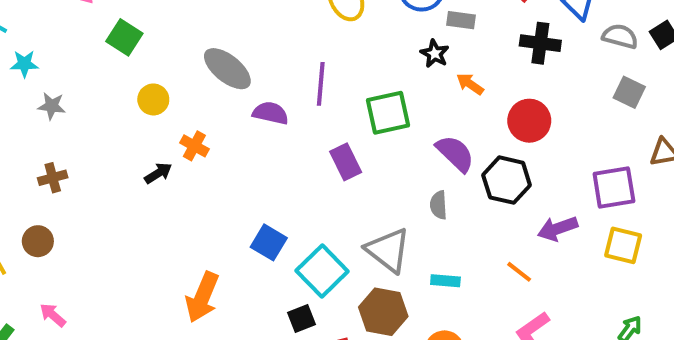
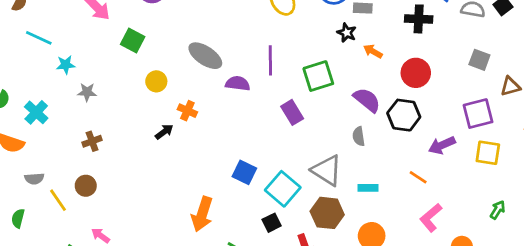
gray square: (629, 92) -> (479, 60), moved

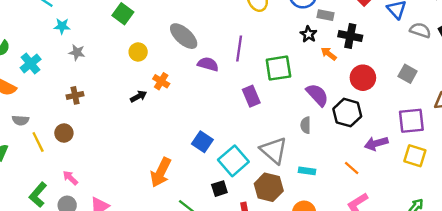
black cross: (419, 19) -> (350, 36), moved
gray square: (479, 60) -> (408, 74), moved

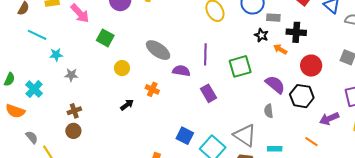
orange cross: (161, 81) -> (152, 89), moved
purple rectangle: (251, 96) -> (209, 93), moved
gray semicircle: (20, 120) -> (32, 137), turned -128
brown circle: (64, 133) -> (73, 131), moved

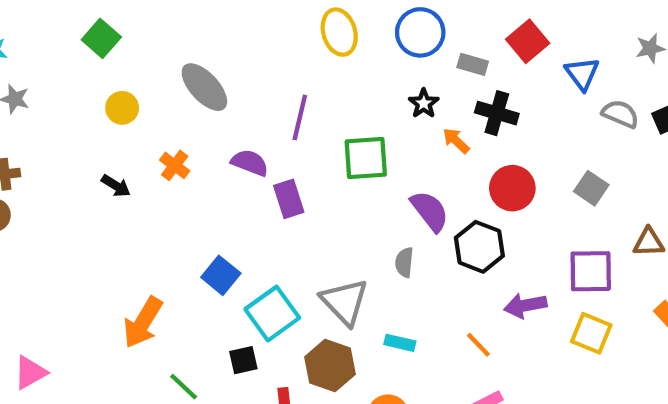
gray rectangle: (273, 18) -> (473, 64), moved
purple semicircle: (181, 71) -> (250, 163), moved
black arrow: (127, 105) -> (116, 186), turned 56

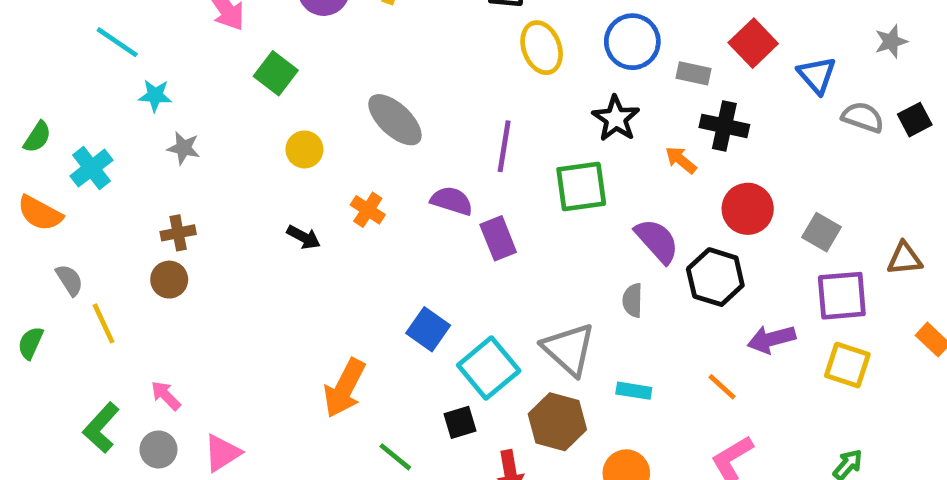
black star: (424, 103) -> (616, 118), moved, size x1.4
gray square: (591, 188) -> (821, 232), moved

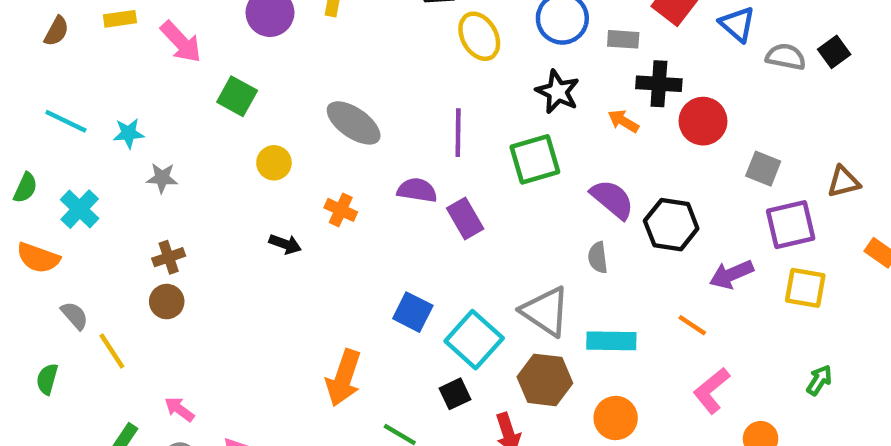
cyan line: (117, 42) -> (66, 121), moved
red circle: (748, 209) -> (703, 121), moved
cyan rectangle: (634, 391) -> (611, 341), size x1.5

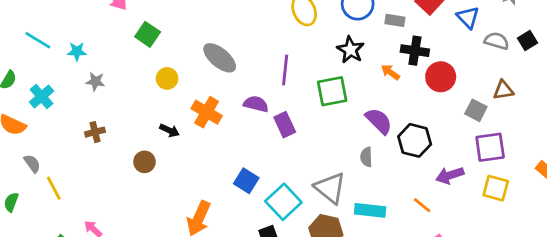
brown triangle: (844, 182) -> (503, 90), moved
orange cross: (341, 210) -> (207, 112), size x1.5
brown circle: (167, 302) -> (144, 162), moved

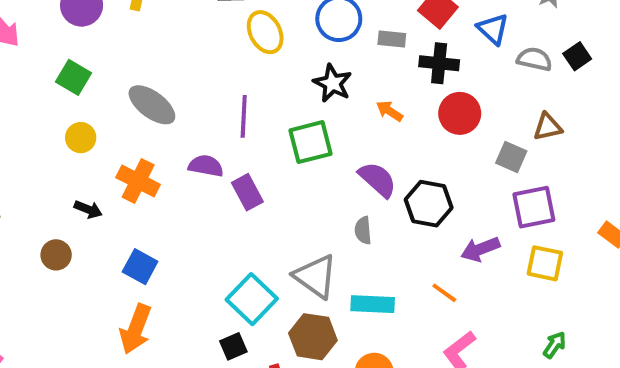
green square: (148, 34) -> (73, 77), moved
black cross: (415, 51) -> (439, 63), moved
blue square: (246, 181) -> (140, 267), moved

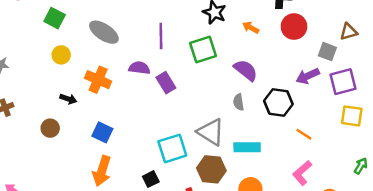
black hexagon: (429, 204) -> (278, 103), moved
purple arrow: (480, 249) -> (308, 76), moved
orange line: (444, 293) -> (304, 134), moved
cyan square: (252, 299) -> (172, 148), turned 32
black square: (233, 346) -> (151, 179), moved

